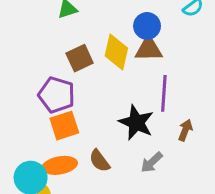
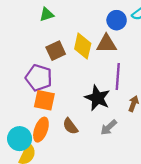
blue circle: (147, 26) -> (117, 20), moved
orange square: (64, 126) -> (44, 100), turned 30
orange ellipse: (60, 165) -> (41, 130), turned -60

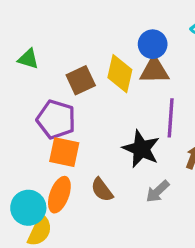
green triangle: (47, 15) -> (28, 59), moved, turned 35
blue circle: (117, 20) -> (153, 44), moved

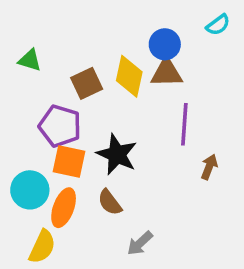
black star: (141, 149) -> (117, 154), moved
gray arrow: (158, 191) -> (140, 243), moved
cyan circle: (28, 208) -> (30, 190), moved

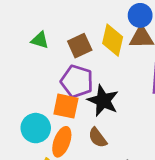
green triangle: (30, 60) -> (40, 40), moved
purple pentagon: (60, 126) -> (77, 81), moved

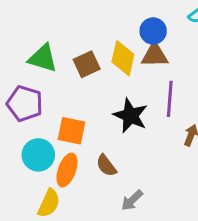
green triangle: (40, 40) -> (43, 58), size x1.5
purple pentagon: (77, 81) -> (25, 104), moved
black star: (103, 101) -> (130, 116), moved

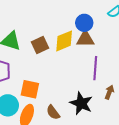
yellow diamond: (123, 58) -> (64, 41), turned 55
black star: (130, 116) -> (81, 103), moved

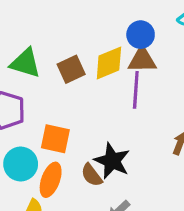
purple line: (95, 68) -> (136, 90), moved
black star: (81, 103) -> (112, 161), moved

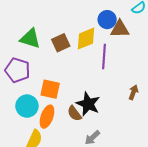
brown triangle: (142, 60) -> (120, 29), moved

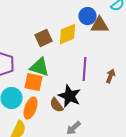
green triangle: (30, 39) -> (40, 67), moved
purple line: (104, 56) -> (84, 69), moved
brown arrow: (133, 92) -> (110, 76), moved

